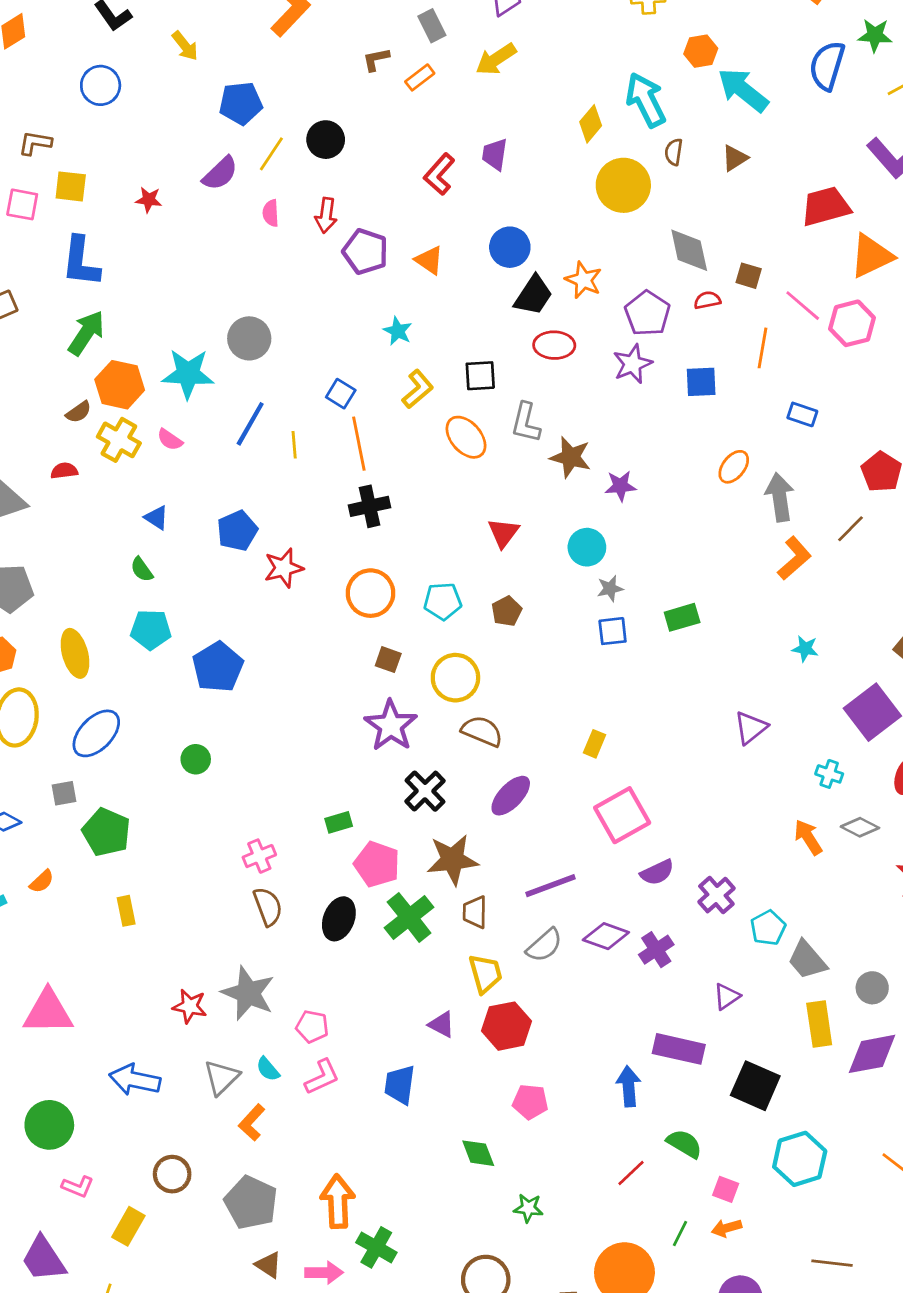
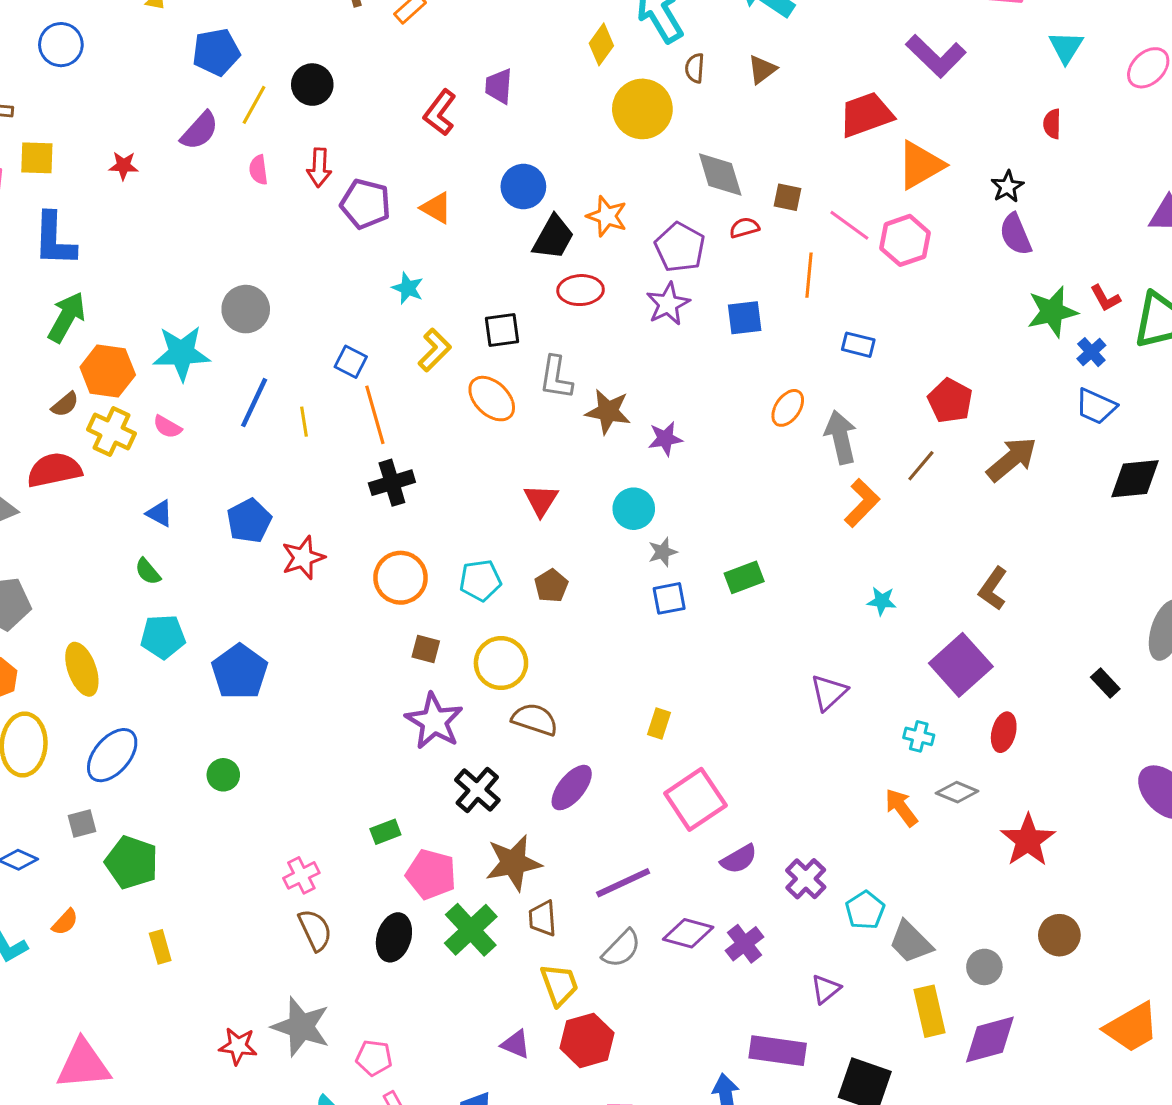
red semicircle: (64, 471) -> (54, 470), size x1.8

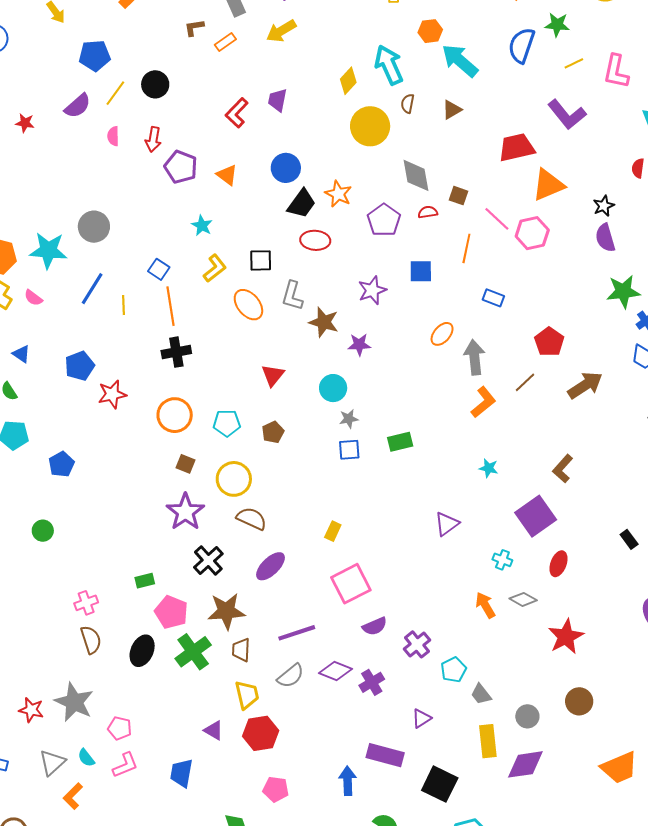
purple star: (668, 304) -> (372, 290), moved
blue pentagon: (240, 672) -> (61, 464), size x0.7
gray trapezoid: (911, 942) -> (481, 694), size x0.7

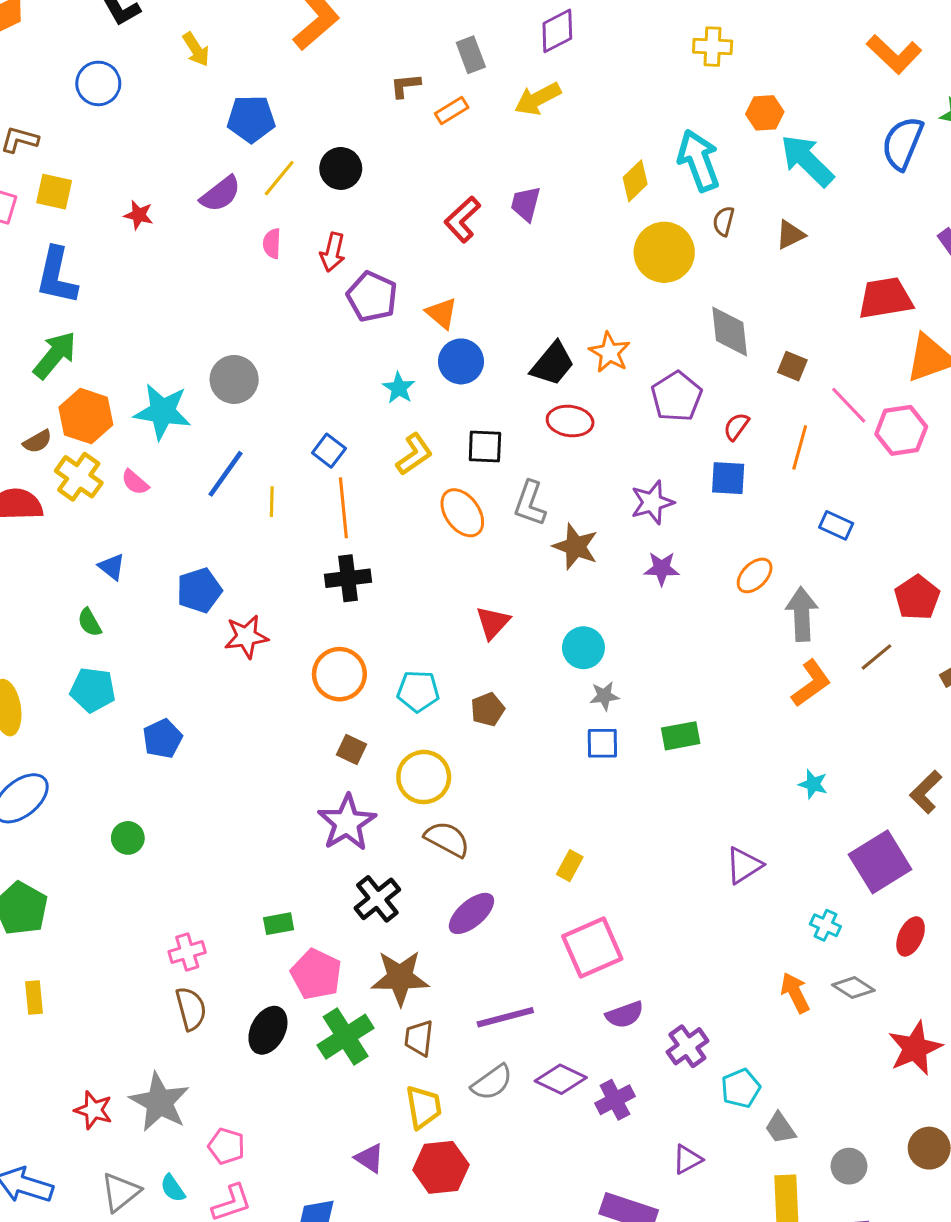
blue circle: (286, 168) -> (461, 361), moved
red semicircle: (428, 212) -> (736, 426), moved, turned -48
purple star: (359, 345) -> (662, 568), moved

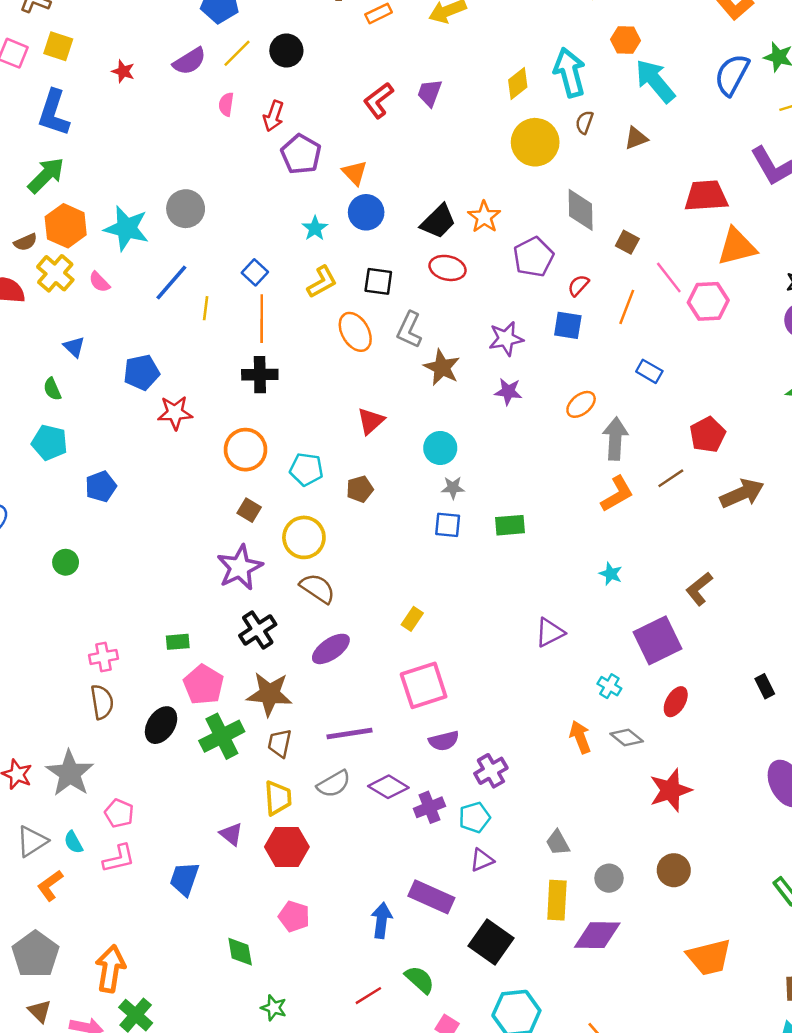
cyan pentagon: (741, 1088) -> (475, 817), moved

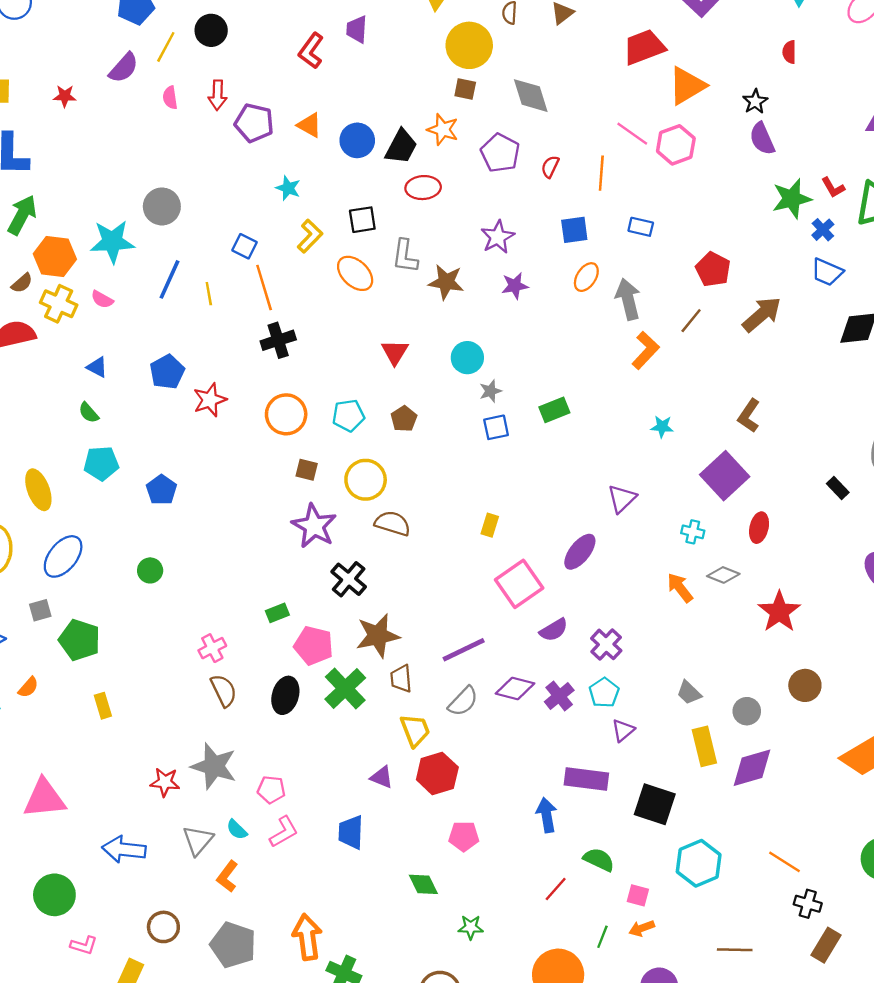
blue circle: (366, 212) -> (357, 140), moved
brown square: (627, 242) -> (465, 89), moved
blue square: (568, 325) -> (574, 230), moved
purple ellipse: (331, 649) -> (580, 552), moved

